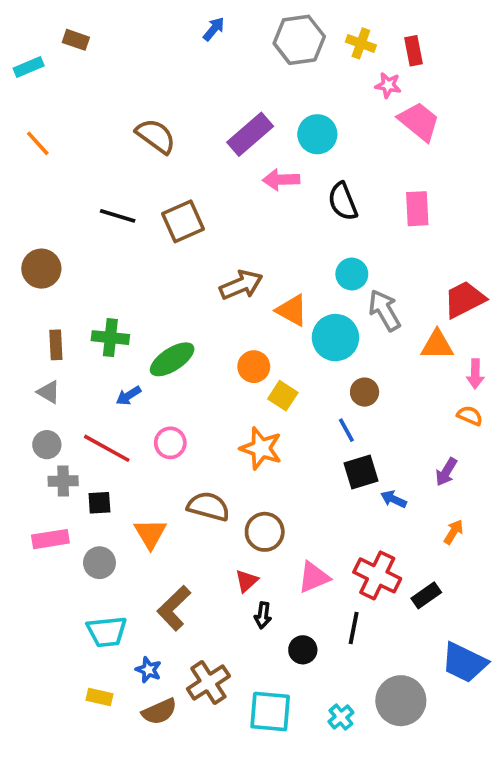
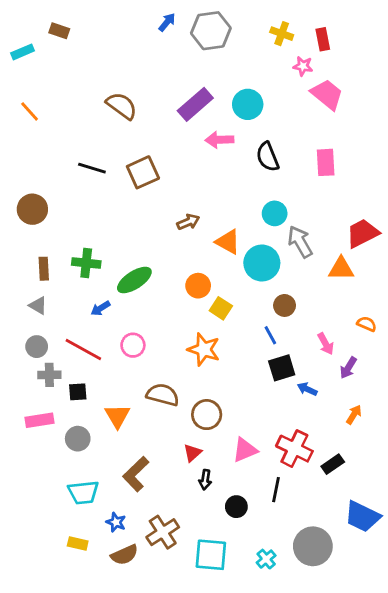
gray hexagon: (299, 40) -> (211, 31), moved
brown arrow: (241, 285) -> (188, 222), size x0.7
pink arrow: (475, 374) -> (326, 344), moved, turned -30

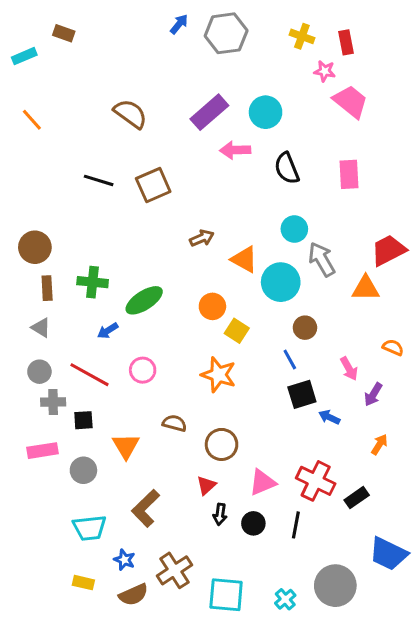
brown circle: (32, 209) -> (35, 247), moved
brown semicircle: (163, 395) -> (174, 423), size x0.7
black circle: (236, 507) -> (253, 523), moved

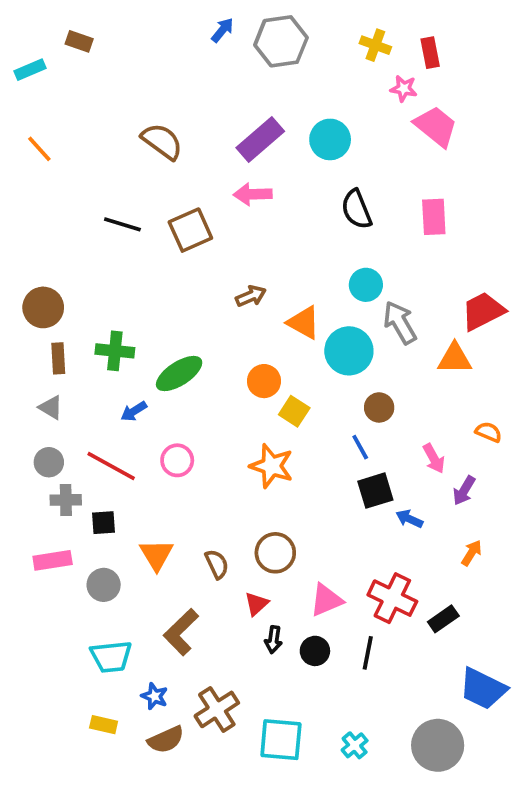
pink arrow: (235, 150) -> (253, 194), moved
brown semicircle: (174, 423) -> (217, 564), moved, turned 50
gray circle: (335, 586) -> (438, 745), moved

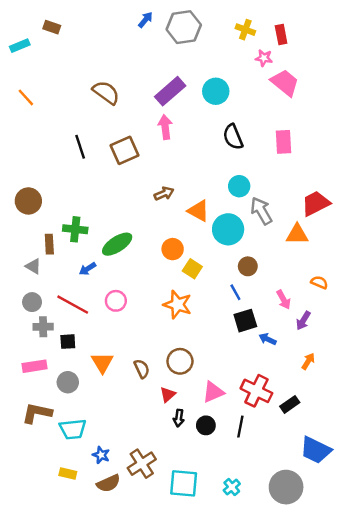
pink arrow: (253, 194) -> (165, 127), turned 85
black line: (122, 224) -> (80, 147), turned 55
brown rectangle: (58, 358) -> (49, 244), moved
brown L-shape: (181, 632) -> (37, 413), moved, turned 56

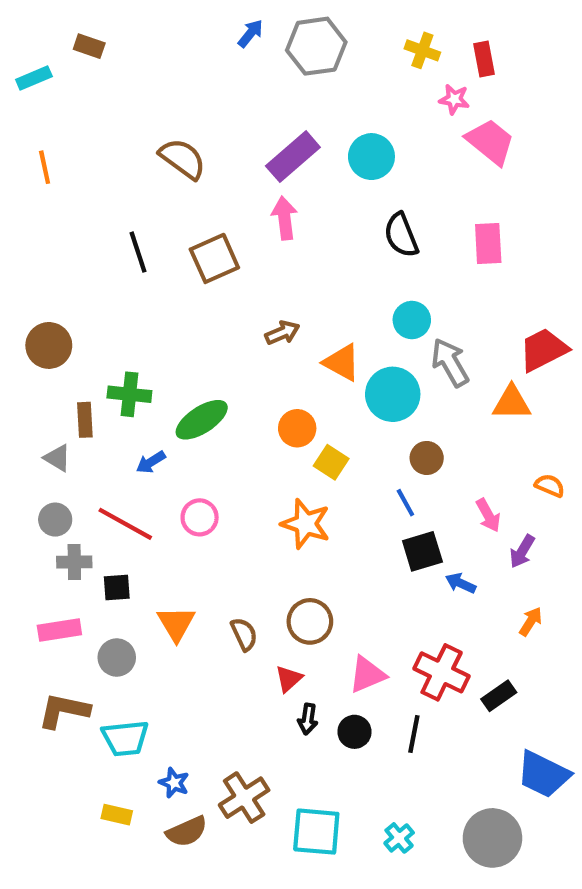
orange line: (26, 97) -> (45, 167), turned 30

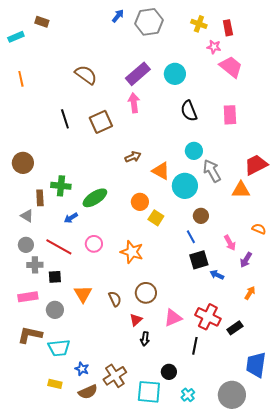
orange star: (306, 524) -> (132, 252), moved
black circle: (354, 732) -> (169, 372), moved
blue trapezoid: (543, 774) -> (256, 365), turned 72

